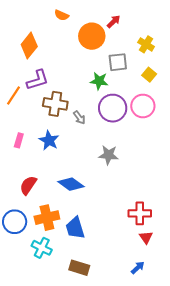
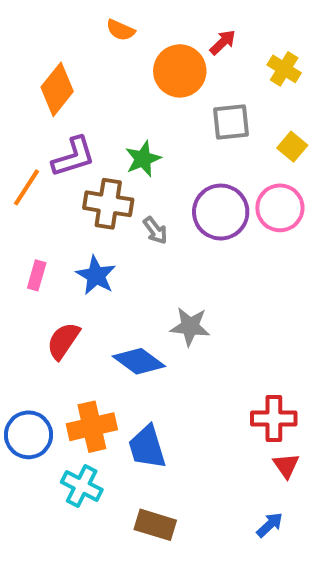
yellow cross: (146, 44) -> (284, 69), moved
green star: (99, 81) -> (143, 159), moved, turned -30
gray star: (108, 155) -> (190, 326), moved
red semicircle: (28, 185) -> (63, 341), moved

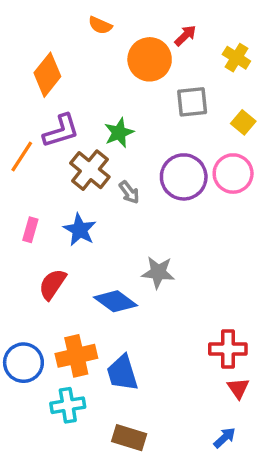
brown cross: (108, 204) -> (90, 170), turned 30
cyan cross: (82, 486) -> (68, 405), turned -36

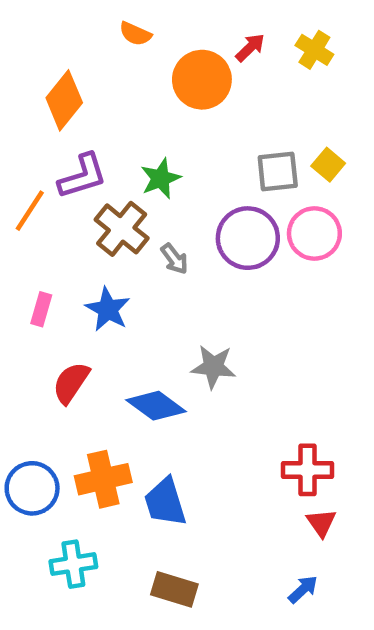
yellow cross: (236, 58) -> (314, 50), moved
gray square: (192, 102) -> (278, 172), moved
cyan cross: (68, 405) -> (73, 564), moved

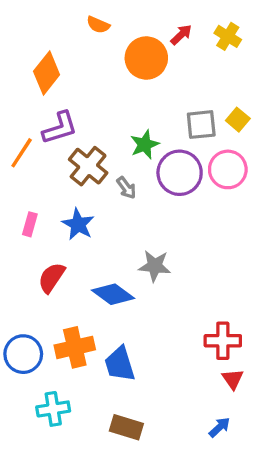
green star: (161, 178) -> (145, 145), moved

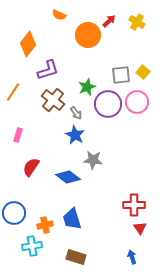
purple L-shape: (60, 128) -> (48, 70), moved
blue star: (78, 224) -> (75, 135), moved
orange cross: (75, 347) -> (45, 225), moved, size x0.7
blue arrow: (219, 427) -> (132, 257), turned -64

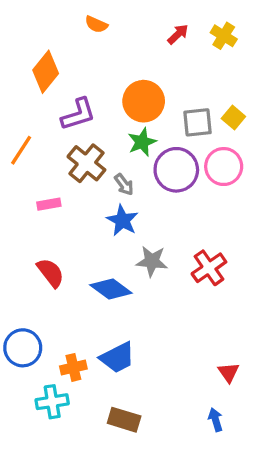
orange circle: (88, 35) -> (144, 101), moved
pink rectangle: (18, 135) -> (49, 204), moved, turned 64
red semicircle: (31, 167) -> (51, 273), turned 108
red cross: (134, 205) -> (209, 268), moved, turned -35
blue trapezoid: (72, 219) -> (117, 358), turned -100

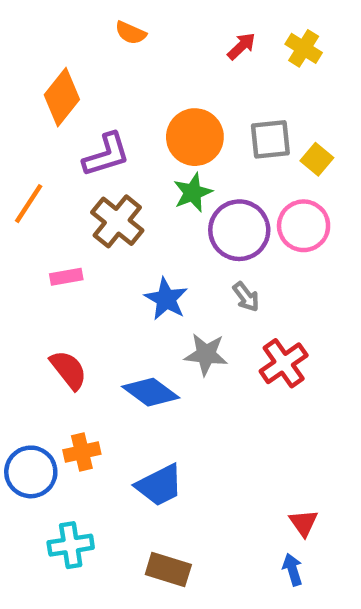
gray square: (198, 122) -> (270, 139), moved
gray arrow: (124, 184) -> (246, 297), moved
orange cross: (73, 367) -> (82, 452), moved
red triangle: (229, 372) -> (304, 523), moved

